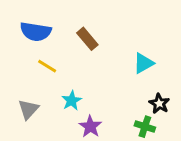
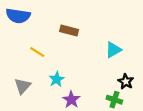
blue semicircle: (36, 32) -> (18, 16), moved
brown rectangle: (87, 39) -> (69, 31), turned -36

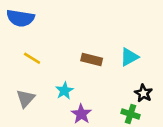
brown rectangle: (69, 31) -> (92, 60), moved
yellow line: (37, 52) -> (32, 58), moved

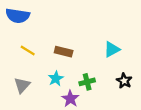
brown rectangle: (92, 60) -> (64, 52), moved
green cross: (130, 114) -> (87, 82), moved, turned -32

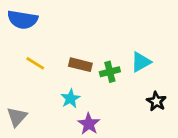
green cross: (87, 82) -> (110, 72), moved
gray triangle: (22, 85) -> (17, 117), moved

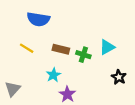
blue semicircle: (23, 20) -> (38, 19), moved
green cross: (110, 72) -> (83, 55), turned 32

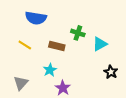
green cross: (83, 55) -> (78, 33), moved
gray triangle: (13, 89) -> (21, 83), moved

